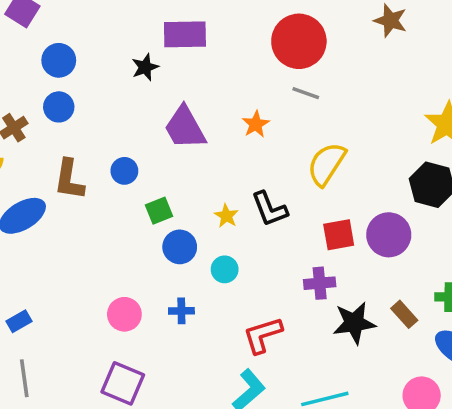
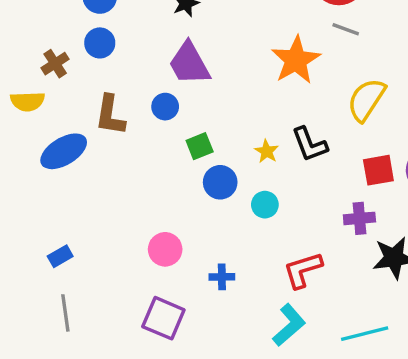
orange star: (256, 124) -> (296, 60), size x1.8
purple trapezoid: (185, 128) -> (189, 64), moved
blue cross: (181, 311) -> (222, 277), moved

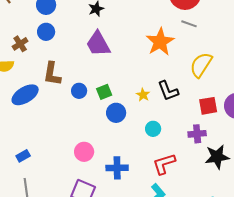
blue circle: (165, 107) -> (79, 91), moved
cyan circle: (265, 205) -> (153, 129), moved
blue cross: (222, 277) -> (117, 168), size x1.5

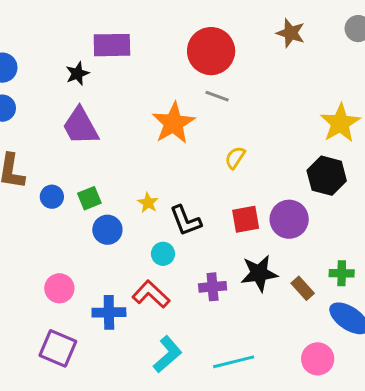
yellow semicircle: (201, 65) -> (235, 158), size x0.6
black L-shape: (168, 91) -> (186, 221), moved
purple cross: (197, 134) -> (213, 287), moved
black star: (217, 157) -> (259, 273), moved
red L-shape: (164, 164) -> (151, 294), moved, turned 60

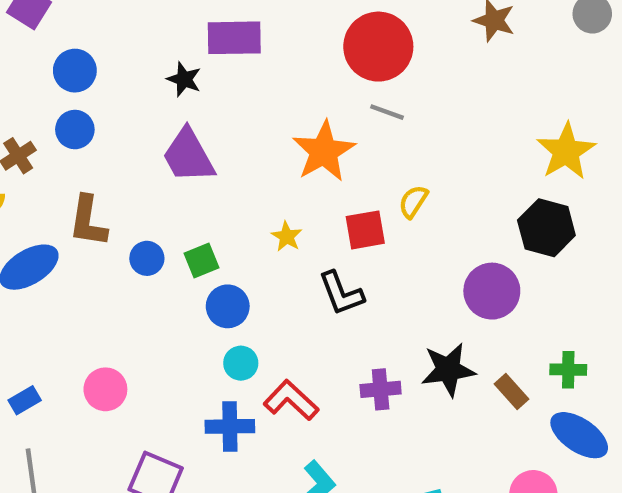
black star: (77, 74) -> (184, 79), turned -30
yellow star: (148, 203) -> (287, 237), moved
red square: (246, 219) -> (365, 230), moved
cyan circle: (163, 254) -> (241, 363), moved
pink circle: (59, 288) -> (105, 389), moved

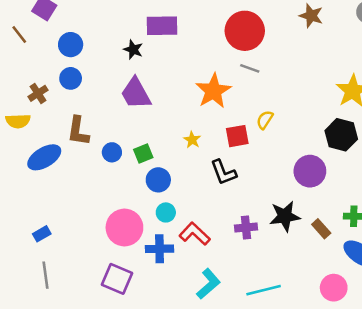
pink circle: (105, 389) -> (124, 228), moved, size x1.5

